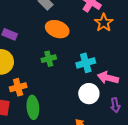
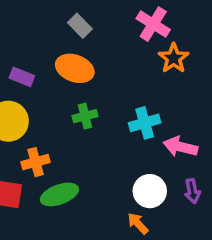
orange ellipse: (57, 29) -> (75, 68), moved
white circle: (89, 94) -> (150, 191), moved
green ellipse: (33, 107) -> (59, 194), turned 75

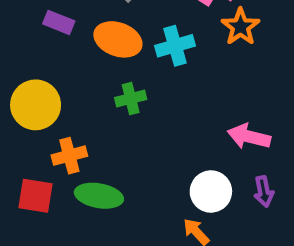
purple rectangle: (22, 77) -> (59, 22), moved
cyan cross: (145, 123) -> (175, 46), moved
green ellipse: (59, 194) -> (99, 196), turned 30

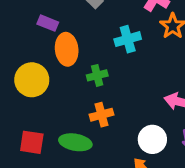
orange ellipse: (118, 39) -> (67, 49), moved, turned 64
orange cross: (69, 156) -> (102, 115), moved

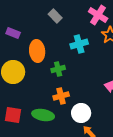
purple rectangle: (48, 23) -> (13, 33), moved
white circle: (152, 139) -> (81, 113), moved

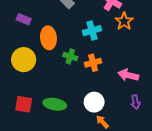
green cross: (58, 69) -> (70, 57), turned 32
orange cross: (61, 96) -> (93, 63), moved

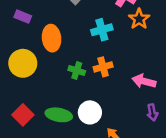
green cross: (70, 57) -> (77, 70), moved
white circle: (94, 102) -> (90, 112), moved
red square: (24, 104) -> (23, 115), turned 36

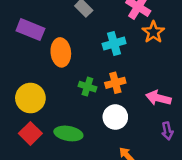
purple rectangle: (23, 17) -> (30, 30), size x1.5
yellow circle: (23, 63) -> (30, 98), moved
white circle: (90, 112) -> (115, 117), moved

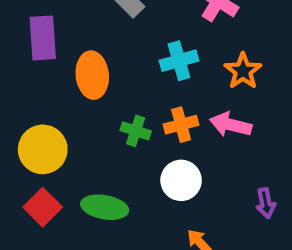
purple rectangle: (30, 30) -> (43, 38), turned 64
orange star: (153, 32) -> (243, 71), moved
pink arrow: (158, 98) -> (231, 125), moved

